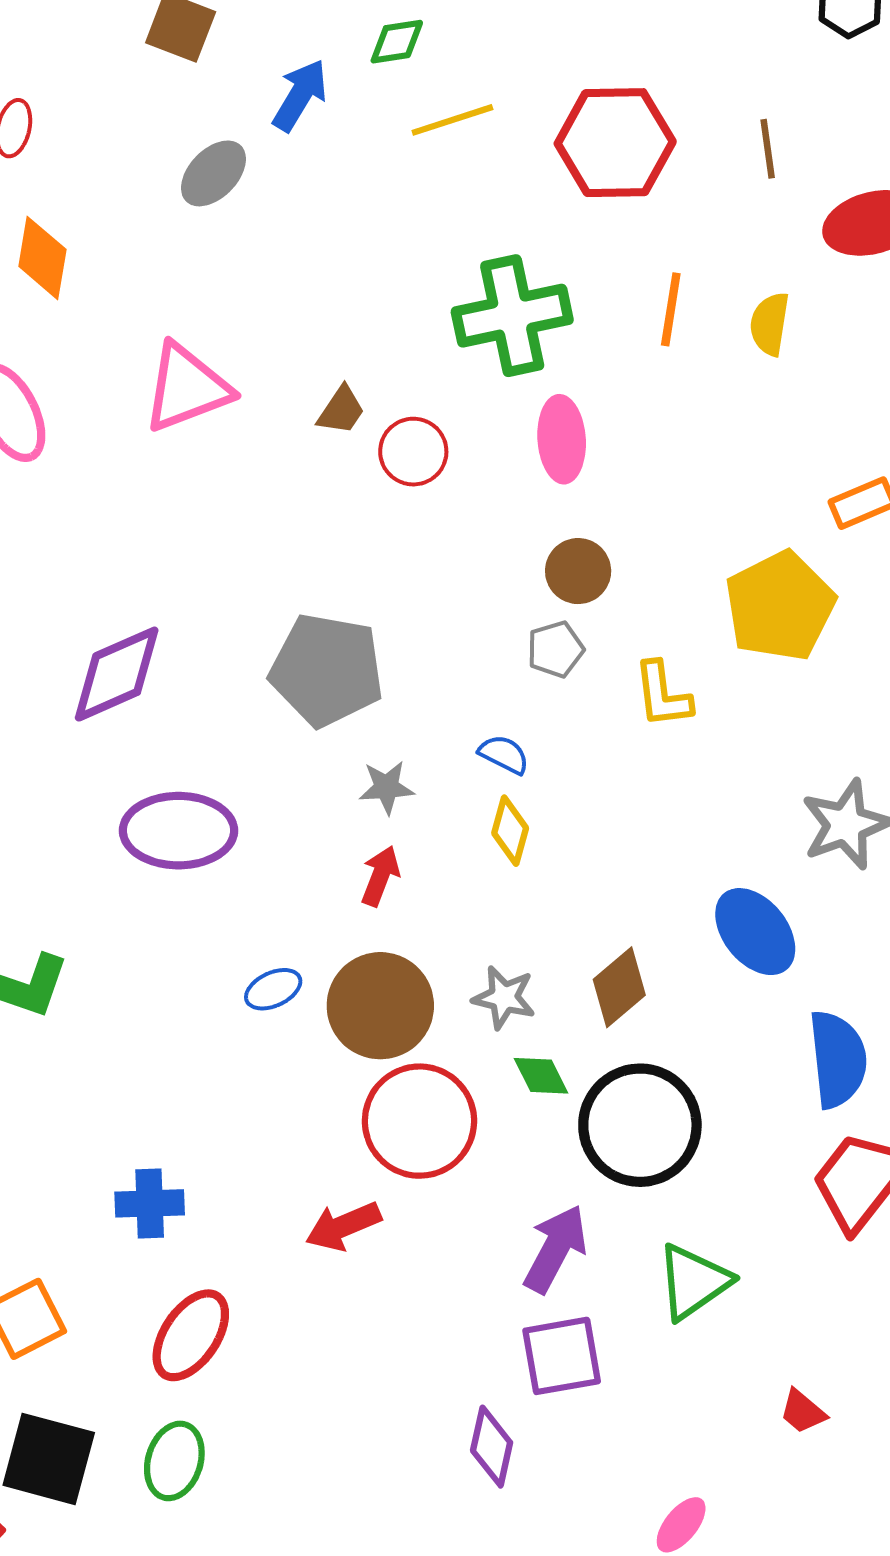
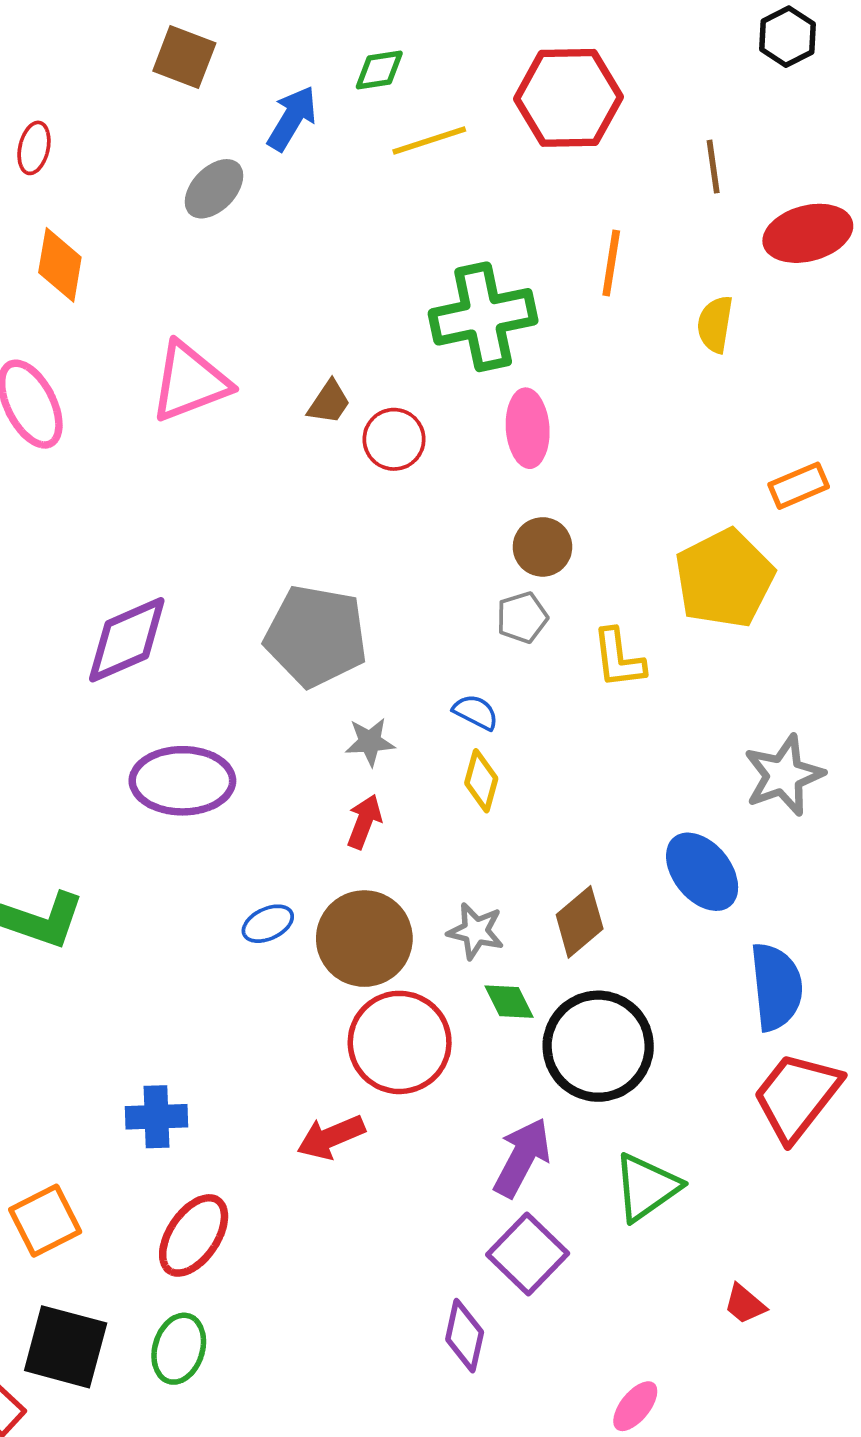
red hexagon: (615, 143) -> (568, 98), moved
orange line: (671, 309) -> (611, 263), moved
purple square: (562, 1356) -> (528, 1254), turned -36

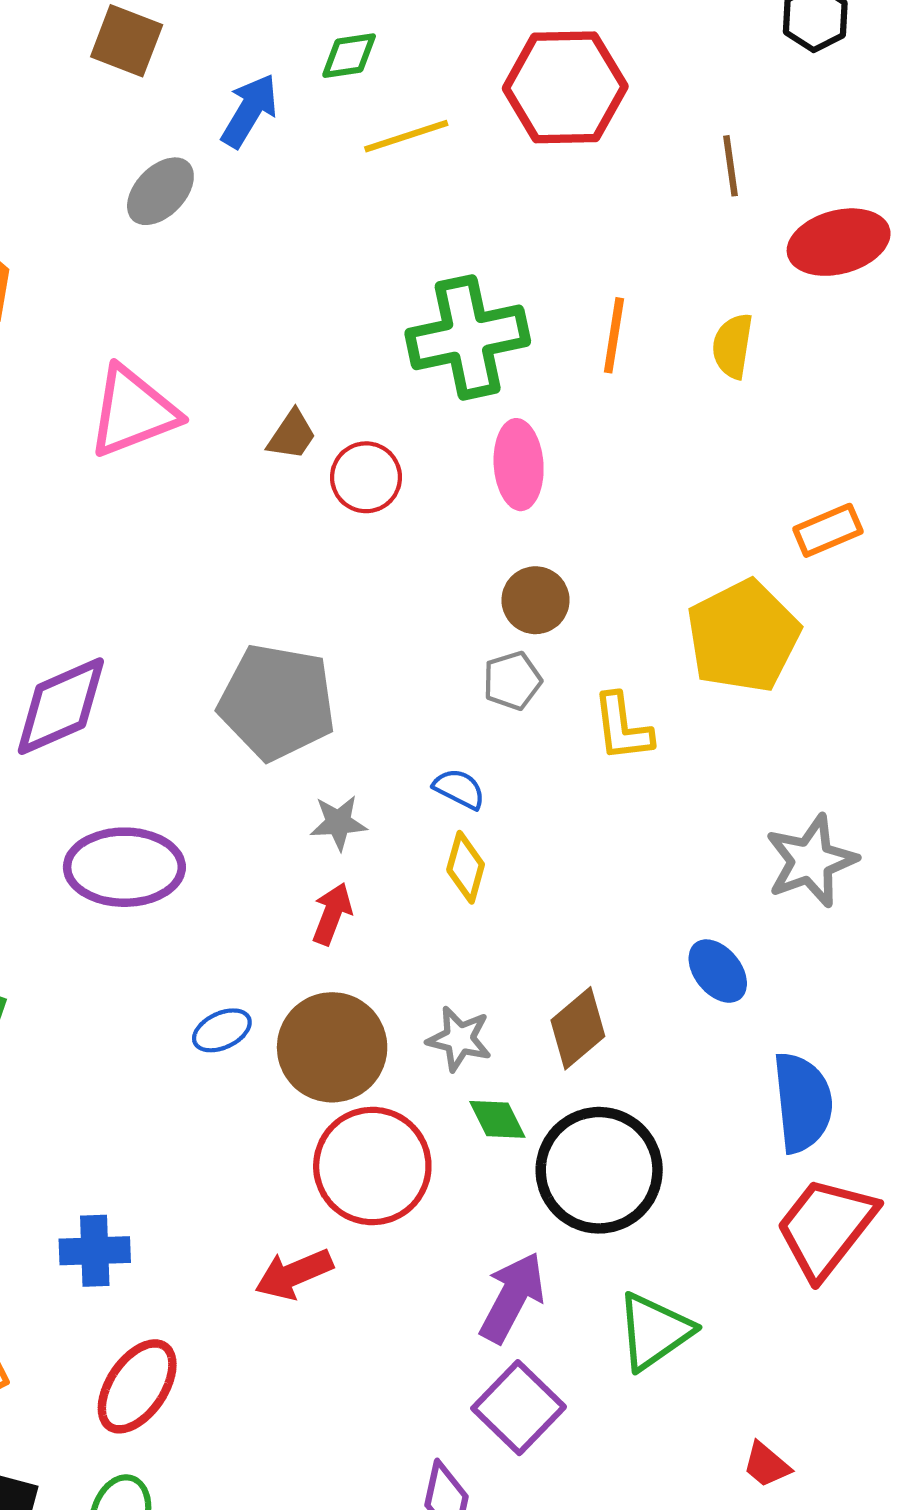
orange line: (611, 263) -> (614, 335), moved
blue ellipse: (702, 872) -> (718, 971), size x0.7

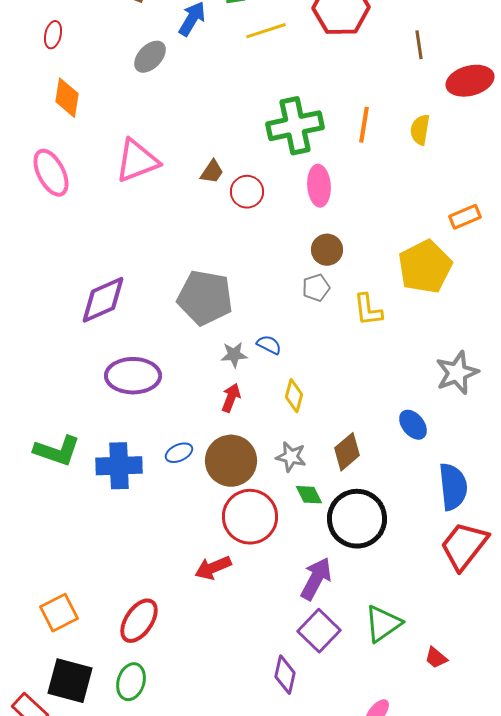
blue semicircle: (459, 789) -> (269, 345), moved
yellow diamond: (466, 867) -> (294, 396), moved
blue cross: (95, 1251) -> (119, 466), moved, size x1.4
green triangle: (654, 1331) -> (383, 624), moved

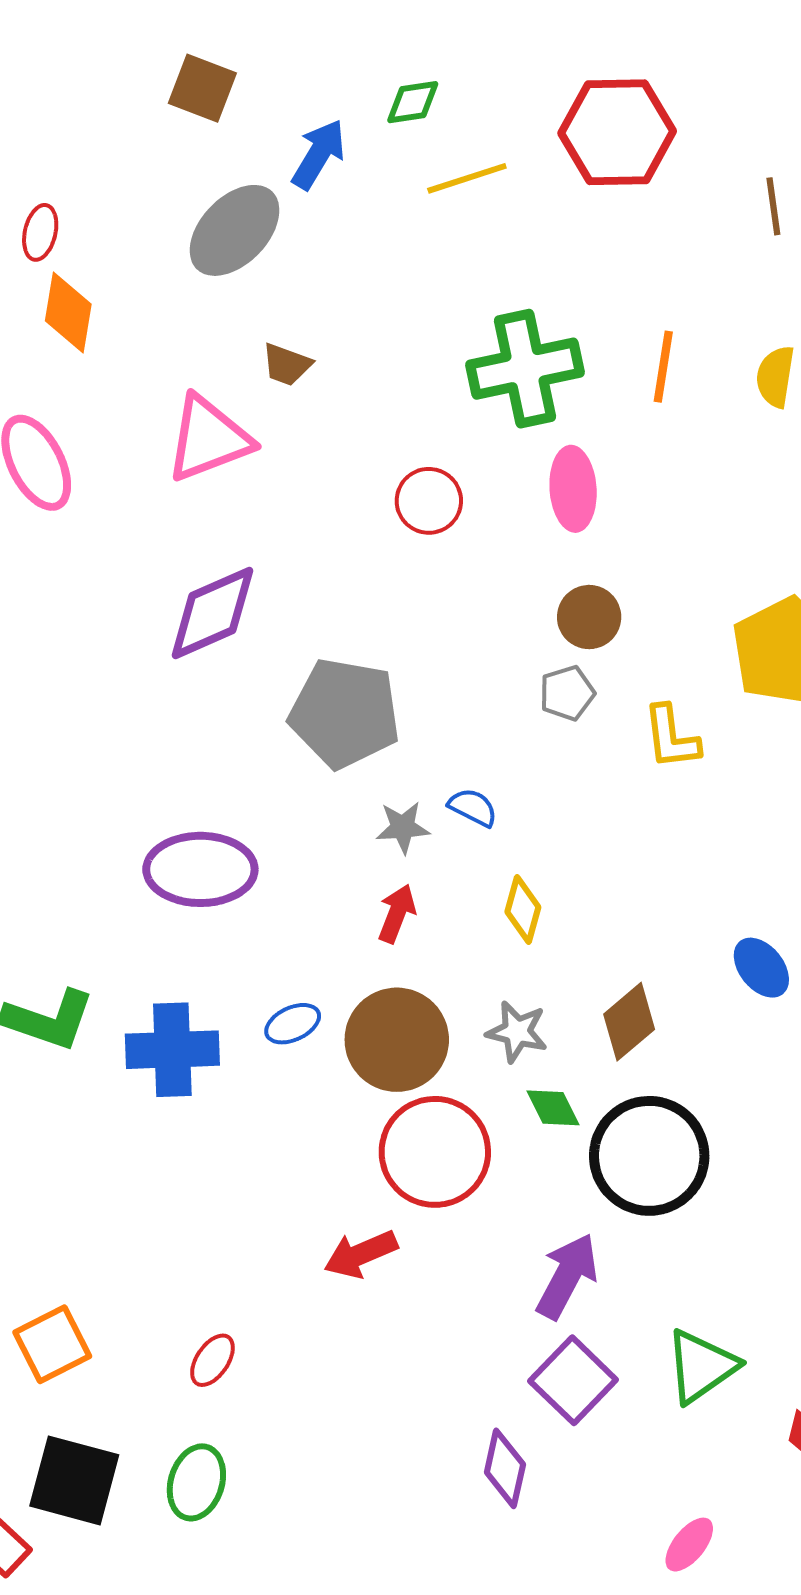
red ellipse: (53, 35) -> (40, 232), moved
gray ellipse: (150, 57) -> (235, 230), size x1.4
brown trapezoid: (212, 172) -> (287, 365), moved, turned 76
purple diamond: (103, 300) -> (212, 613), moved
red ellipse: (139, 621) -> (212, 1360), size x0.6

